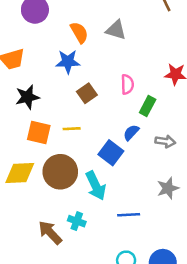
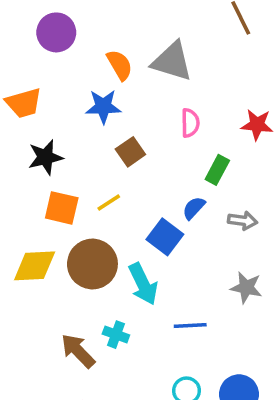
gray triangle: (116, 30) -> (172, 61), size x1.4
pink semicircle: (127, 84) -> (190, 123), moved
yellow line: (72, 129) -> (109, 202), turned -30
gray star: (168, 188) -> (246, 288), turned 30

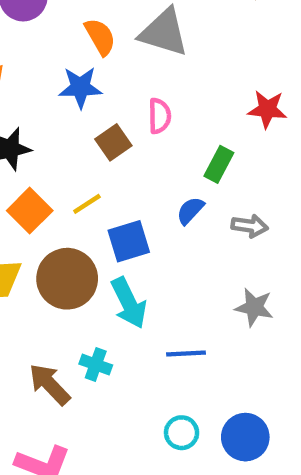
pink semicircle: (190, 123) -> (160, 116), moved
orange square: (62, 208) -> (30, 211), turned 32
blue square: (165, 237) -> (129, 241), moved, turned 36

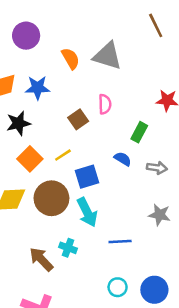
blue star: (80, 87) -> (37, 88), moved
blue semicircle: (190, 211) -> (123, 159), turned 78

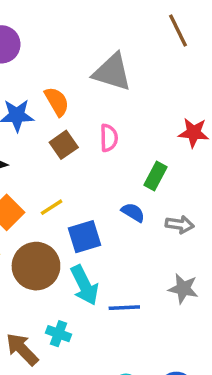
orange semicircle: (71, 58) -> (57, 102), moved
brown square: (78, 119) -> (64, 145), moved
blue line: (120, 241) -> (124, 308), moved

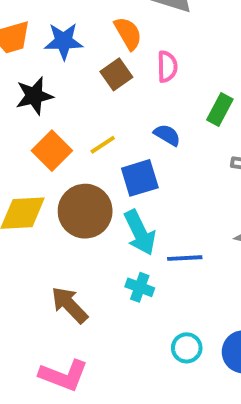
orange semicircle: (57, 102) -> (128, 33), moved
blue semicircle: (133, 212) -> (167, 135), moved
cyan cross: (59, 334) -> (140, 287), moved

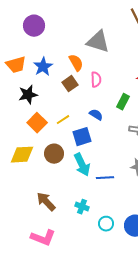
blue star: (64, 41) -> (43, 67), turned -30
brown circle: (85, 211) -> (54, 154), size x0.7
cyan cross: (140, 287) -> (82, 207), moved

